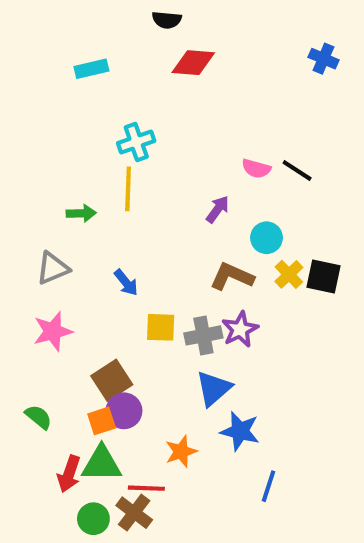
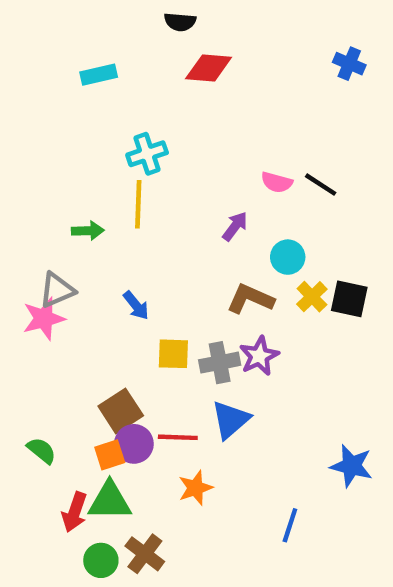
pink star: (53, 331) -> (44, 319), moved
blue star: (240, 431) -> (351, 466), moved
red line: (146, 488) -> (178, 437), moved

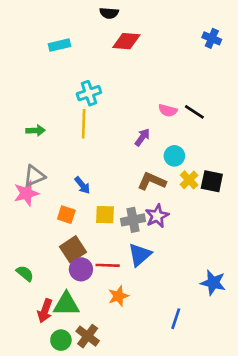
green arrow: (88, 231) -> (36, 131), moved
orange square: (110, 455) -> (66, 215), moved, turned 36

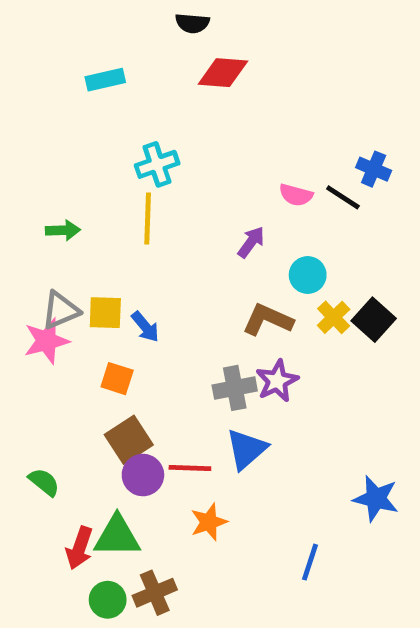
blue cross: (212, 38) -> (374, 169), moved
black square: (212, 181) -> (374, 320), turned 30
yellow square: (105, 215) -> (105, 313), moved
brown cross: (88, 336) -> (155, 593), turned 30

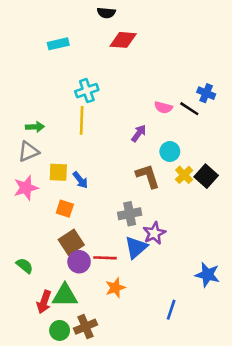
gray triangle: (61, 310) -> (28, 151), moved
brown L-shape: (268, 320) -> (148, 176), turned 48
purple star: (277, 381) -> (154, 233), moved

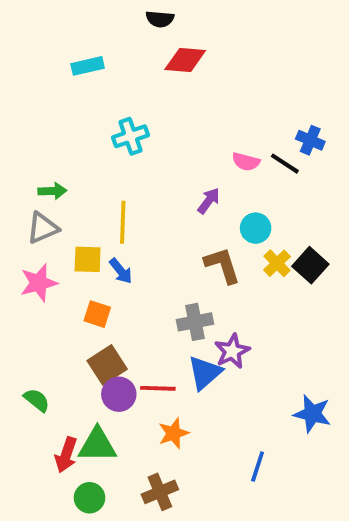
yellow line: (82, 120) -> (123, 222), moved
brown cross: (86, 327) -> (160, 492), moved

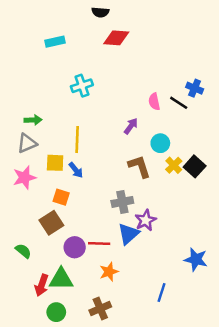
pink semicircle: (246, 162) -> (154, 102), turned 63
brown square: (107, 365) -> (51, 223), moved

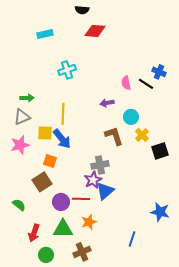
purple arrow: (131, 126) -> (107, 103), turned -136
black square: (195, 166) -> (160, 151), moved, turned 30
blue arrow: (76, 170) -> (62, 139), size x1.5
purple star: (146, 220) -> (93, 180), moved
green triangle: (61, 279) -> (63, 229), moved

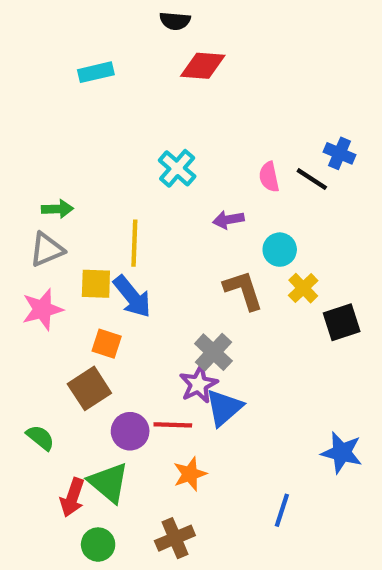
cyan cross: (67, 70) -> (177, 168), moved, turned -30
gray cross: (100, 165) -> (213, 352), turned -36
green triangle: (63, 229) -> (109, 483), moved, turned 40

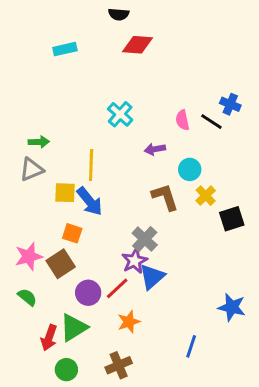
pink star: (42, 309) -> (29, 256), moved
red line: (173, 425) -> (117, 288), turned -45
green triangle: (109, 483) -> (74, 328), turned 48

